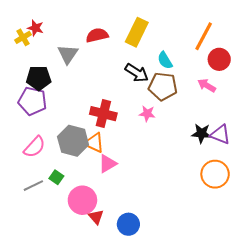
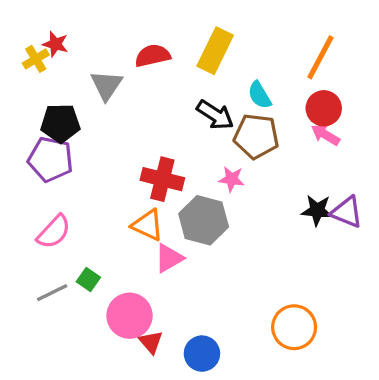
red circle: (219, 59) -> (324, 108), moved
gray hexagon: (73, 141) -> (204, 220), moved
orange circle: (215, 174) -> (294, 327), moved

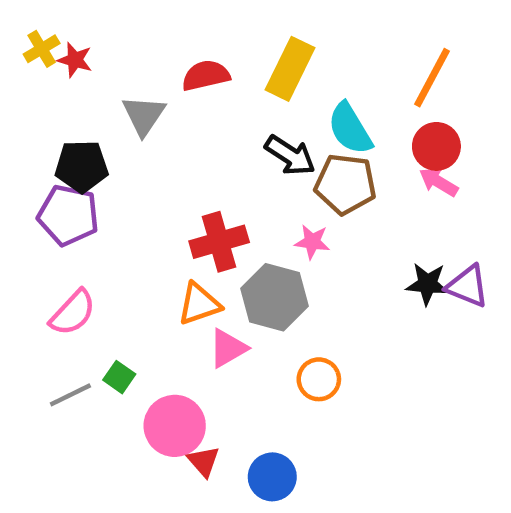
yellow cross: (36, 59) -> (42, 49), moved
cyan semicircle: (260, 95) -> (350, 129), size x1.4
red cross: (162, 179) -> (219, 242), turned -30
orange triangle: (148, 225) -> (199, 304), turned -44
orange circle: (294, 327) -> (319, 379), moved, size x0.7

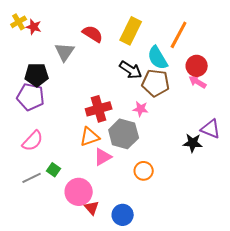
red semicircle: (206, 75) -> (93, 34), turned 45
orange line: (432, 78) -> (179, 35), moved
black star: (428, 284) -> (193, 143), moved

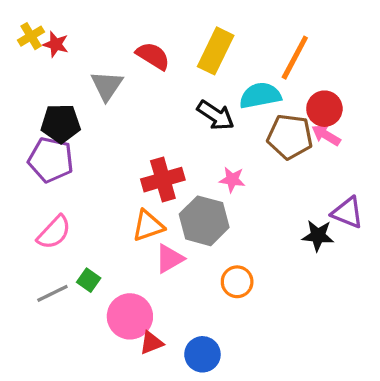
cyan semicircle: (158, 58) -> (260, 95), turned 110
brown pentagon: (156, 83) -> (290, 137), moved
red triangle: (92, 208) -> (151, 343), turned 49

